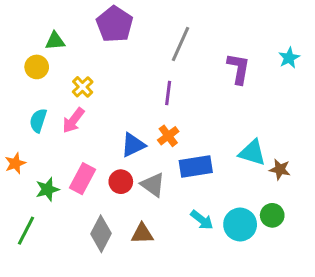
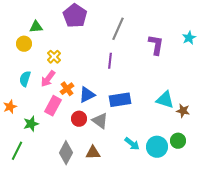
orange cross: (168, 136) -> (67, 89), moved
blue rectangle: (196, 166) -> (120, 100), moved
pink rectangle: (83, 179) -> (53, 106), moved

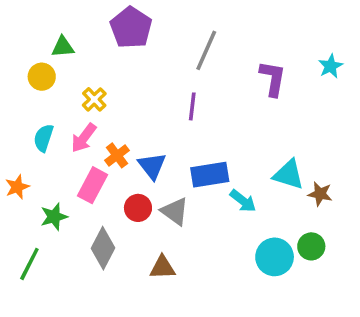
blue triangle: (87, 95) -> (152, 166), turned -42
cyan arrow: (132, 144) -> (243, 201), moved
gray diamond: (66, 153) -> (103, 248), moved

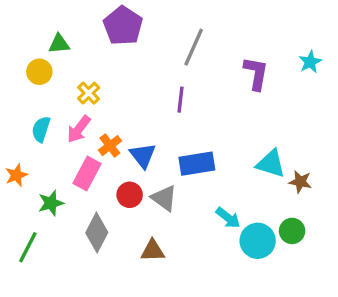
cyan arrow: (243, 201) -> (228, 218), moved

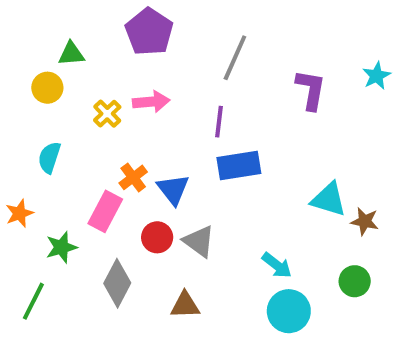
pink arrow: (79, 129) -> (151, 102), moved, turned -132
blue rectangle: (197, 164) -> (239, 165), moved
cyan circle: (258, 241) -> (289, 311), moved

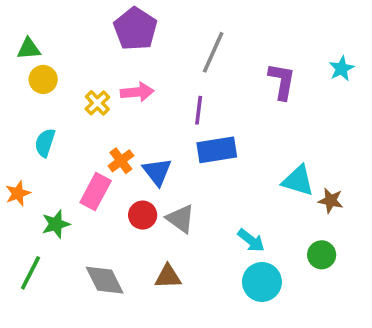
green triangle: (71, 54) -> (29, 49), moved
gray diamond: (117, 283) -> (105, 280), moved, turned -54

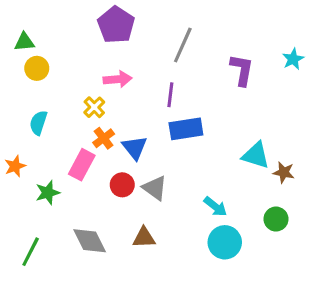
yellow cross: (97, 103) -> (94, 107), moved
green line: (30, 273) -> (31, 252), moved

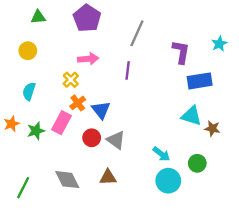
green triangle: (24, 42) -> (38, 17), moved
blue rectangle: (186, 129) -> (200, 81), moved
green star: (48, 193) -> (36, 131), moved
green circle: (276, 219) -> (197, 163), moved

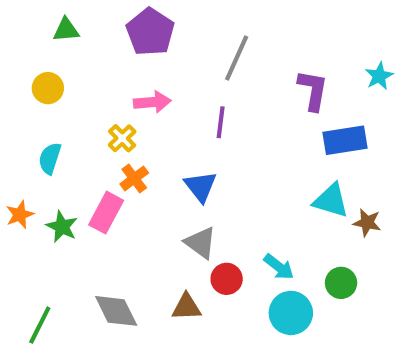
blue triangle: (101, 110) -> (200, 186), moved
green star: (36, 131) -> (62, 227), turned -30
red circle: (92, 138) -> (227, 279), moved

